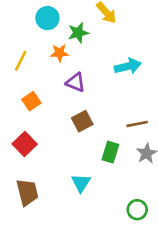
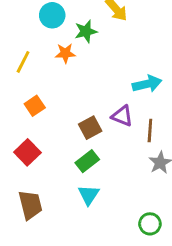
cyan arrow: (128, 66) -> (147, 84), moved
purple triangle: (76, 82) -> (122, 116), moved
brown line: (137, 124) -> (150, 131), turned -75
green rectangle: (110, 152) -> (87, 161), moved, turned 35

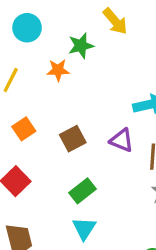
cyan circle: (52, 15) -> (27, 28), moved
brown square: (90, 128) -> (73, 139), moved

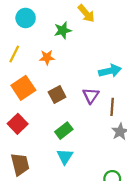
orange star: (58, 70) -> (47, 57), moved
orange square: (24, 129) -> (23, 88), size x1.5
purple triangle: (122, 140) -> (91, 96), turned 42

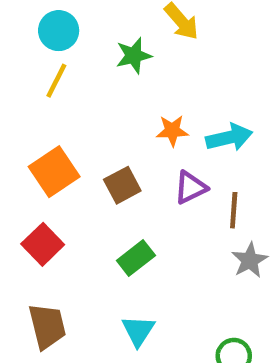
yellow line: (14, 54) -> (56, 81), moved
orange star: (47, 57) -> (172, 131), moved
purple triangle: (91, 96) -> (191, 187), turned 30
cyan triangle: (65, 156) -> (138, 331), moved

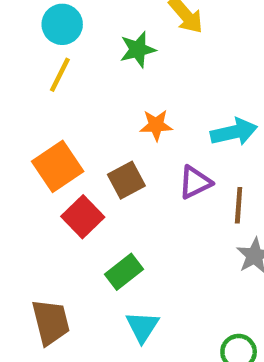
orange star: (172, 131) -> (156, 125), moved
red square: (43, 244) -> (83, 217), moved
green rectangle: (136, 258) -> (124, 272), moved

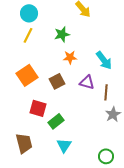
green star: (138, 50) -> (62, 34), moved
cyan arrow: (234, 132) -> (104, 60), turned 66
purple triangle: (195, 182) -> (87, 82), turned 42
red square: (83, 217) -> (38, 108), moved, turned -30

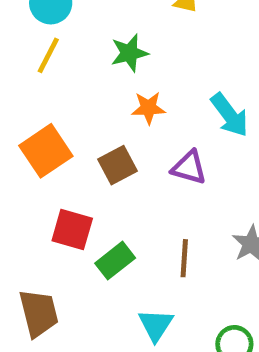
brown line: (106, 92) -> (184, 258), moved
cyan triangle: (64, 145) -> (156, 325), moved

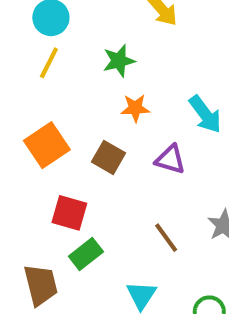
brown square: (117, 165) -> (109, 157), turned -32
brown line: (184, 258) -> (166, 238), turned -40
green rectangle: (115, 261) -> (86, 254), moved

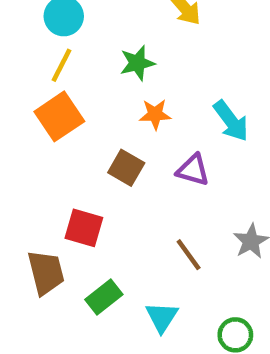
orange square: (47, 145) -> (59, 116), moved
green rectangle: (86, 254) -> (104, 297), moved
brown trapezoid: (41, 285) -> (46, 272), moved

